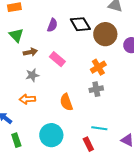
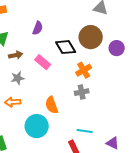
black diamond: (80, 24) -> (66, 47), moved
cyan circle: (51, 135) -> (37, 126), moved

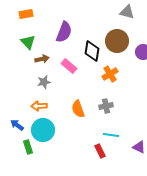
purple semicircle: (38, 28) -> (64, 32), size x1.5
black diamond: (66, 47) -> (92, 51), turned 40
gray cross: (82, 92) -> (106, 106), moved
cyan circle: (37, 126) -> (43, 130), moved

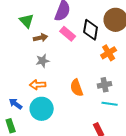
pink rectangle: (69, 66) -> (68, 34), moved
cyan line: (111, 135) -> (110, 104), moved
green rectangle: (28, 147) -> (11, 126), moved

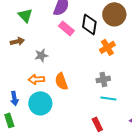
brown arrow: (41, 38) -> (17, 41), moved
orange semicircle: (77, 88) -> (61, 81), moved
blue arrow: (16, 104) -> (14, 98), turned -136

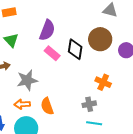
orange cross: (107, 47) -> (103, 82), moved, turned -35
gray star: (41, 55) -> (27, 80), size x1.5

